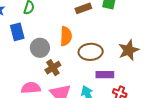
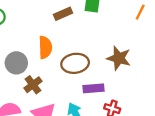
brown star: (129, 50) -> (119, 58), turned -30

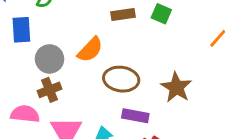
orange semicircle: (45, 47) -> (90, 50), turned 30
brown cross: (33, 85) -> (49, 90), moved

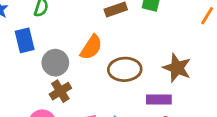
purple rectangle: (135, 116) -> (159, 100), moved

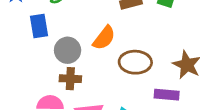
brown cross: (60, 91) -> (70, 79), turned 30

